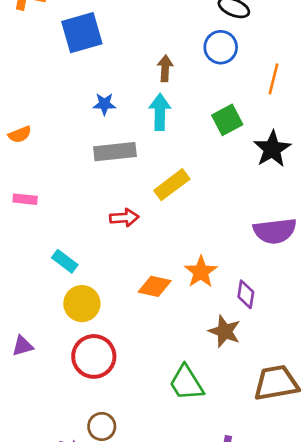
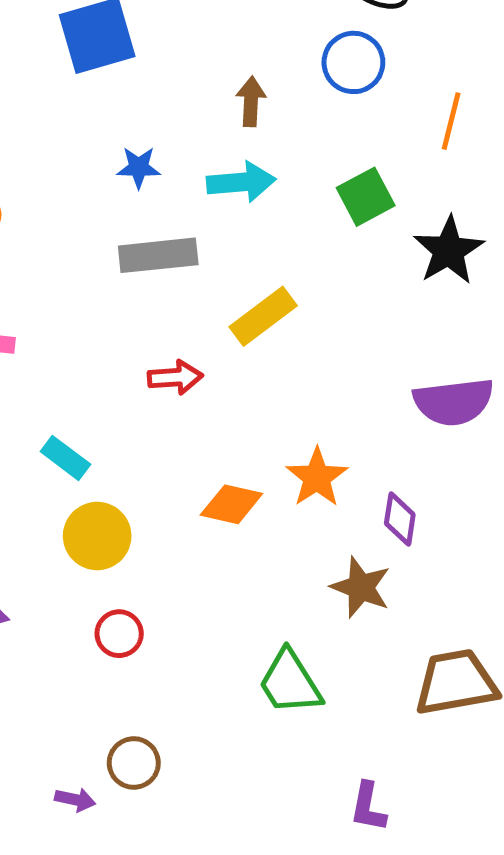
cyan arrow: (160, 112) -> (241, 182), turned 84
red circle: (94, 356) -> (119, 634), size x0.6

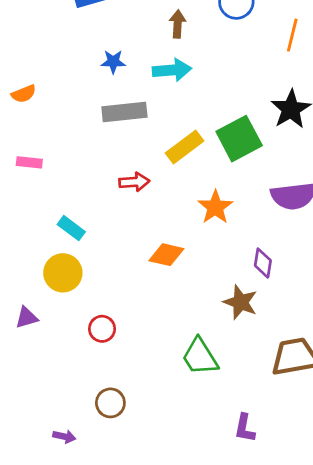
green square: (366, 197) -> (239, 139), moved, size x1.4
orange star: (317, 477) -> (215, 207), moved
yellow circle: (97, 536) -> (63, 273), moved
purple arrow: (75, 800) -> (64, 436), moved

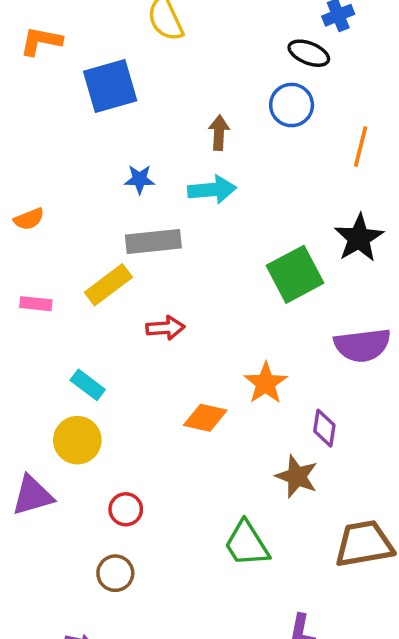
yellow rectangle: (185, 147) -> (108, 285), moved
orange star: (215, 207) -> (266, 383), moved
purple triangle: (27, 318) -> (32, 495), size x1.5
brown circle: (110, 403) -> (115, 573), moved

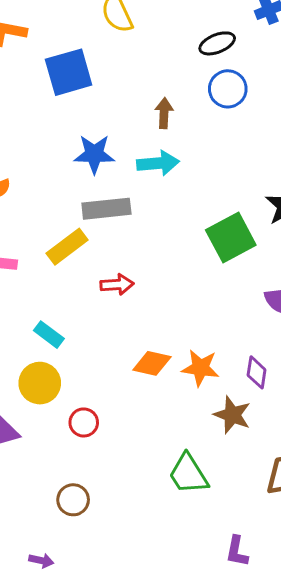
black ellipse: (309, 53) -> (217, 43), moved, turned -44
blue star: (140, 179) -> (94, 154), size x1.5
orange star: (266, 383) -> (200, 368), moved, turned -30
red circle: (126, 509) -> (84, 422), moved

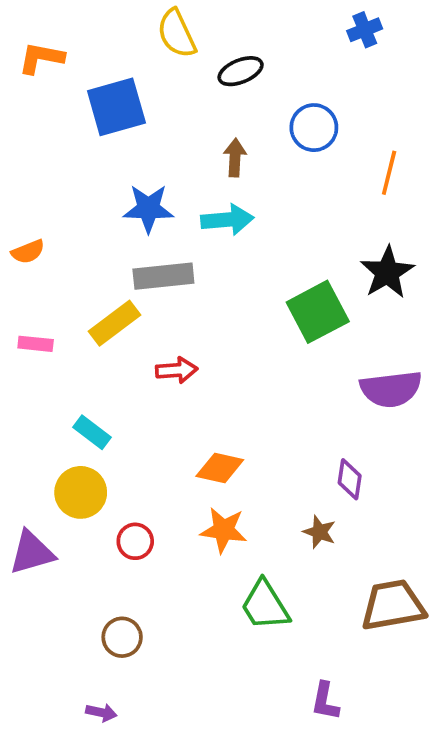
black ellipse: (217, 43) -> (241, 71), moved
orange star: (200, 368) -> (224, 530), moved
brown star: (232, 415) -> (320, 532), size x0.7
purple arrow: (41, 560) -> (101, 712), moved

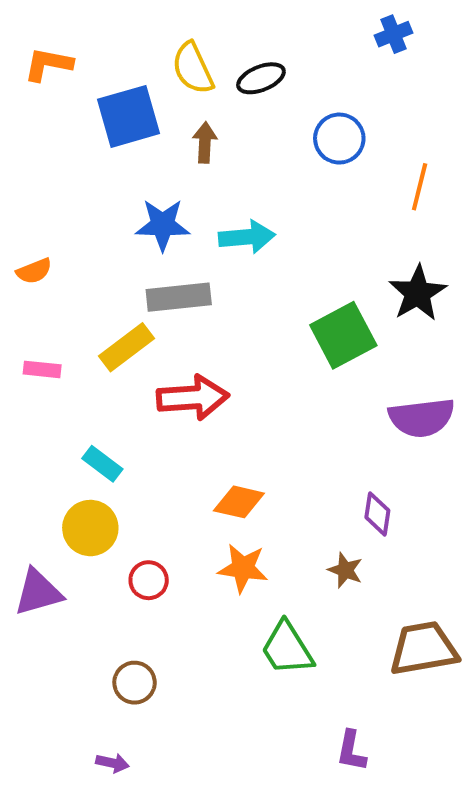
yellow semicircle: (177, 34) -> (193, 68), moved
brown arrow: (235, 158) -> (205, 143), moved
red arrow: (177, 370) -> (193, 398), size x1.6

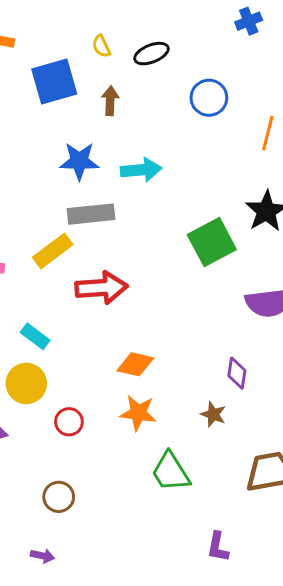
yellow semicircle: (193, 68) -> (101, 46), size x0.6

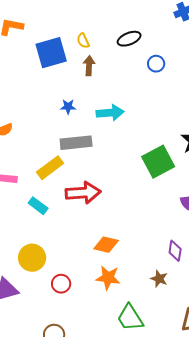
yellow semicircle: (101, 46) -> (83, 41), moved
black ellipse: (151, 54) -> (129, 39), moved
blue circle: (209, 98) -> (156, 64), size x0.7
blue star: (79, 161) -> (68, 107), size x0.6
cyan rectangle: (35, 336) -> (38, 206), moved

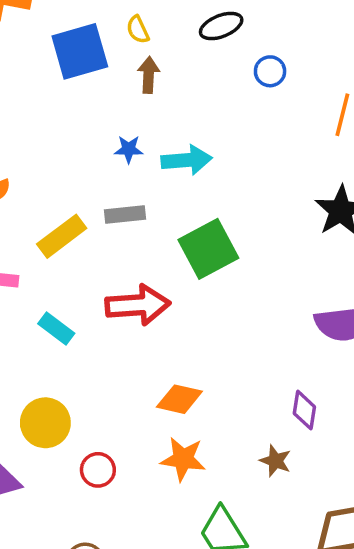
blue star: (68, 107) -> (129, 149), moved
gray rectangle: (76, 143) -> (125, 214), size x0.7
green square: (158, 162) -> (208, 249), moved
yellow rectangle: (50, 168) -> (62, 236), moved

